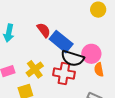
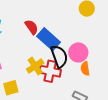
black semicircle: (73, 58) -> (59, 56), turned -130
yellow cross: (35, 69) -> (35, 66), moved

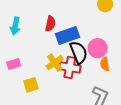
red semicircle: (32, 27) -> (50, 24), turned 49
blue rectangle: (48, 39) -> (67, 35), turned -60

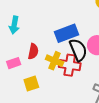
red semicircle: (50, 24) -> (33, 51), moved
yellow cross: (55, 63) -> (55, 61), turned -30

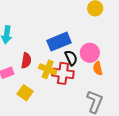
black semicircle: (78, 50) -> (71, 58), size x0.7
yellow square: (31, 83) -> (25, 93), turned -35

